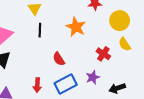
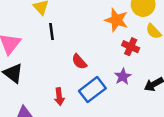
orange star: (76, 27) -> (116, 20), moved

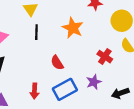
orange star: (116, 20) -> (73, 28), moved

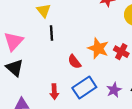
orange star: (73, 28) -> (98, 48), moved
purple star: (94, 82) -> (114, 90), moved

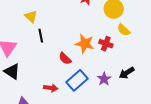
red arrow: (54, 92) -> (51, 88), turned -72

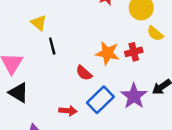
red cross: (106, 44) -> (134, 52), turned -32
purple star: (104, 79) -> (134, 96), size x1.5

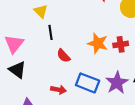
red semicircle: (84, 73) -> (63, 56), moved
blue rectangle: (100, 100) -> (88, 83), turned 60

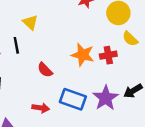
yellow triangle: (41, 11) -> (30, 22), moved
black line: (50, 32) -> (16, 45), moved

